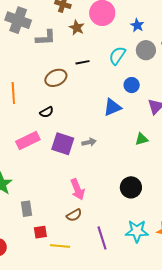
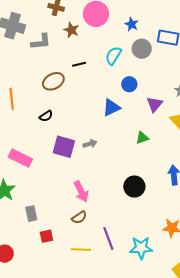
pink rectangle: (28, 141) -> (20, 158), moved, turned 55
cyan star: (137, 231) -> (141, 248), moved
yellow line: (60, 246) -> (81, 250), moved

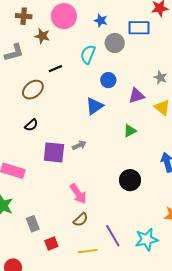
purple triangle: (155, 104) -> (136, 96), turned 42

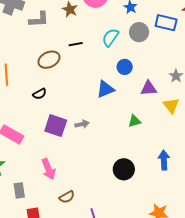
pink arrow: (78, 194) -> (48, 169), moved

